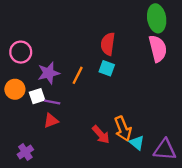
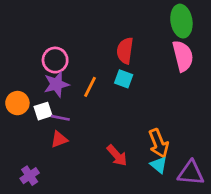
pink circle: (21, 52) -> (55, 60), moved
orange arrow: (123, 129) -> (159, 143), moved

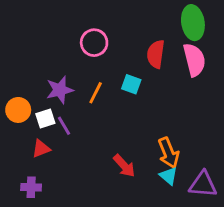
red semicircle: (125, 51) -> (156, 54), moved
pink circle: (55, 60) -> (94, 43), moved
purple line: (60, 118) -> (64, 126), turned 48
red triangle: (59, 139) -> (41, 149), moved
purple cross: (30, 176) -> (31, 187), turned 36

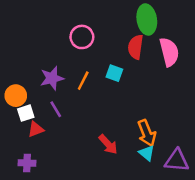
green ellipse: (193, 23) -> (147, 19), moved
white square: (45, 119) -> (26, 113), moved

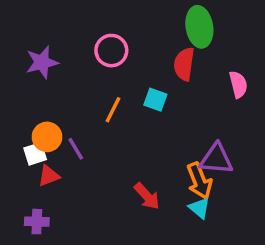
pink semicircle: (169, 52) -> (238, 84), moved, size x0.7
purple star: (52, 78) -> (42, 62), moved
orange circle: (16, 96) -> (47, 137), moved
purple triangle: (177, 161) -> (216, 159), moved

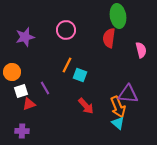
cyan square: (155, 100) -> (80, 75), moved
orange circle: (47, 137) -> (12, 72), moved
red arrow: (147, 196) -> (86, 106), moved

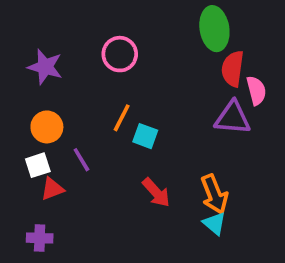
purple star: (25, 37) -> (45, 67), turned 30
red semicircle: (109, 38) -> (233, 69), moved
orange circle: (12, 72) -> (47, 127), moved
purple triangle: (128, 94) -> (233, 118), moved

